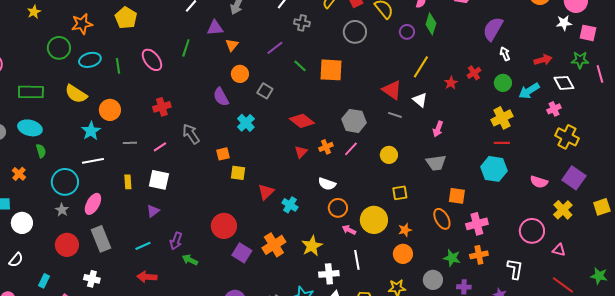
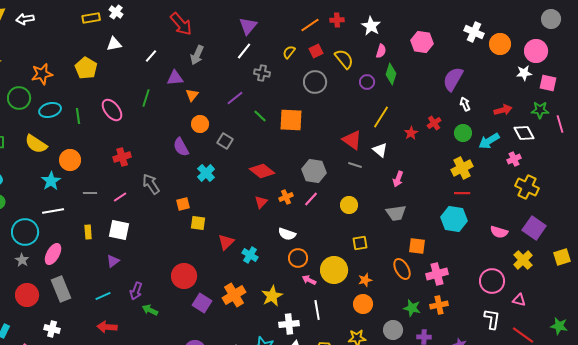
white L-shape: (515, 269) -> (492, 319), moved

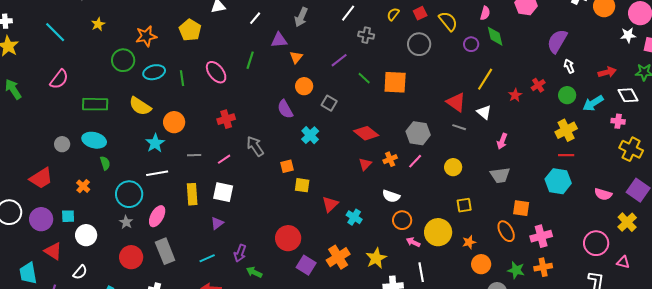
green diamond: (391, 74) -> (495, 36), turned -30
pink cross: (514, 159) -> (618, 121), turned 32
yellow rectangle: (88, 232) -> (192, 194), size x1.5
orange circle: (363, 304) -> (481, 264), moved

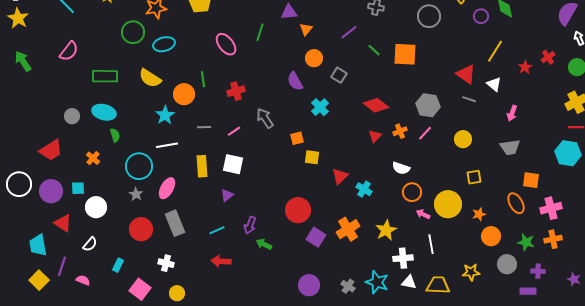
green line: (182, 78) -> (203, 79), moved

